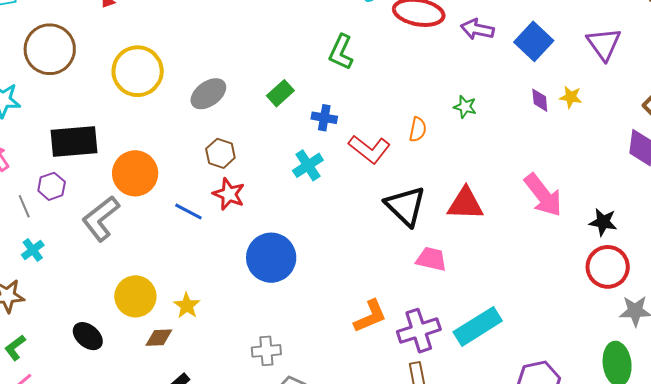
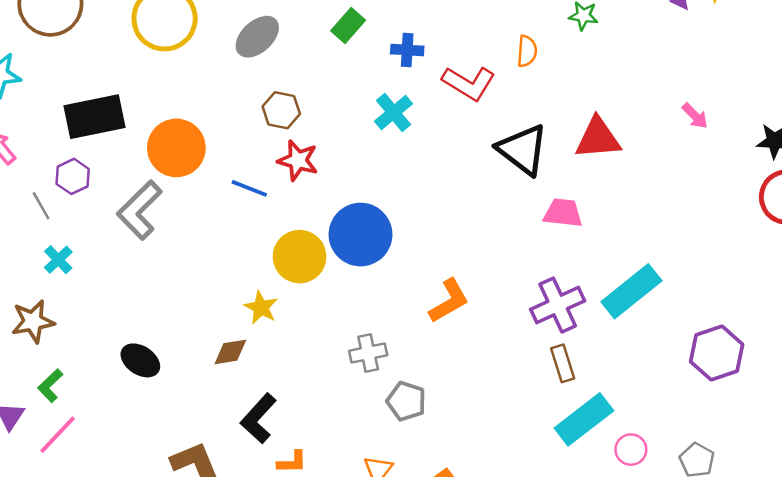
pink arrow: (543, 195) -> (695, 116), size x0.5
yellow circle: (135, 296) -> (300, 257), moved
orange L-shape: (370, 316) -> (449, 301), moved

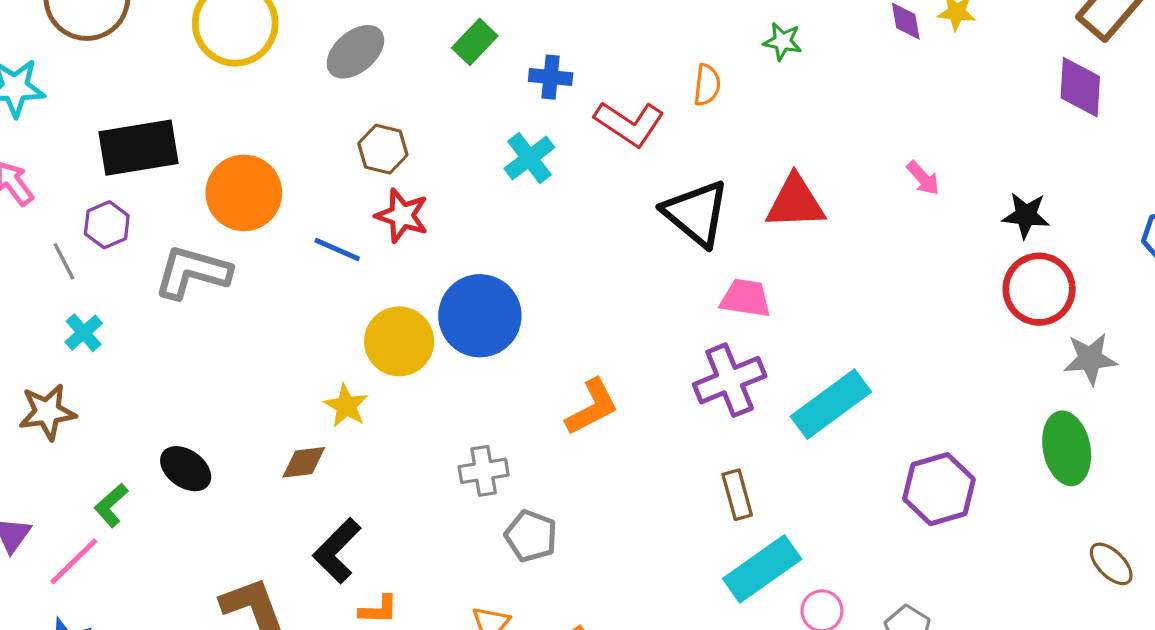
gray L-shape: (139, 210) -> (192, 272), turned 58
purple cross: (558, 305) -> (730, 380), moved
green L-shape: (50, 386) -> (111, 505), moved

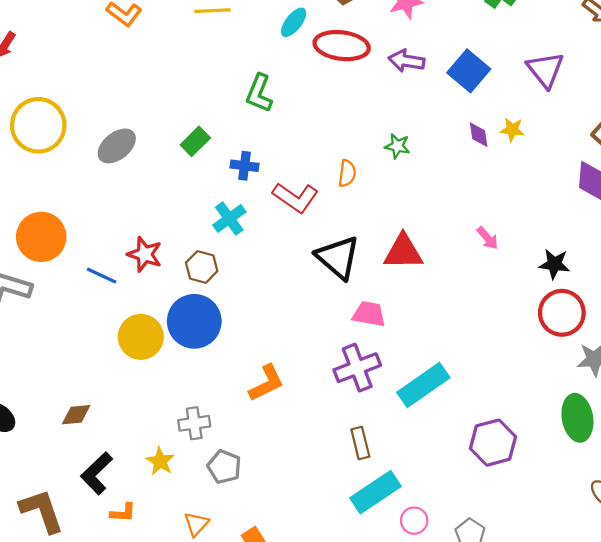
brown hexagon: (383, 149) -> (202, 267), moved
yellow star: (346, 406) -> (160, 461), moved

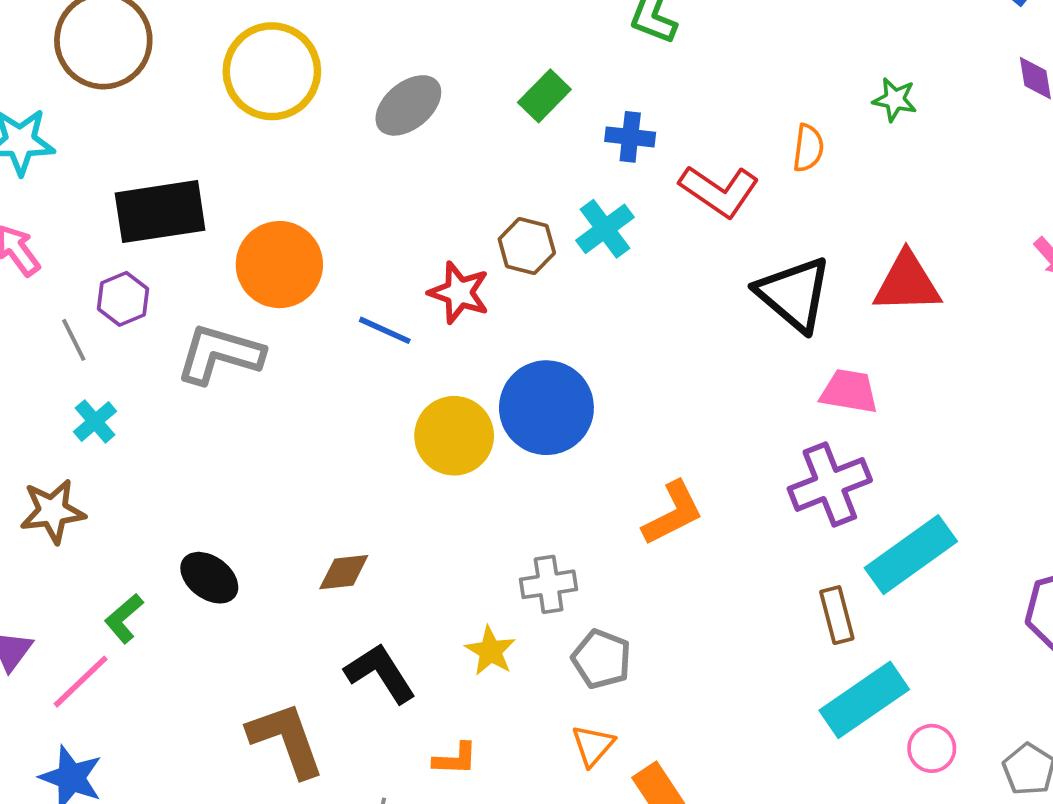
brown hexagon: (202, 267) -> (527, 246), moved
cyan rectangle: (423, 385) -> (911, 555), moved
black L-shape: (97, 473) -> (380, 673), turned 102
orange L-shape: (123, 513) -> (455, 759), moved
orange triangle: (196, 524) -> (593, 745), moved

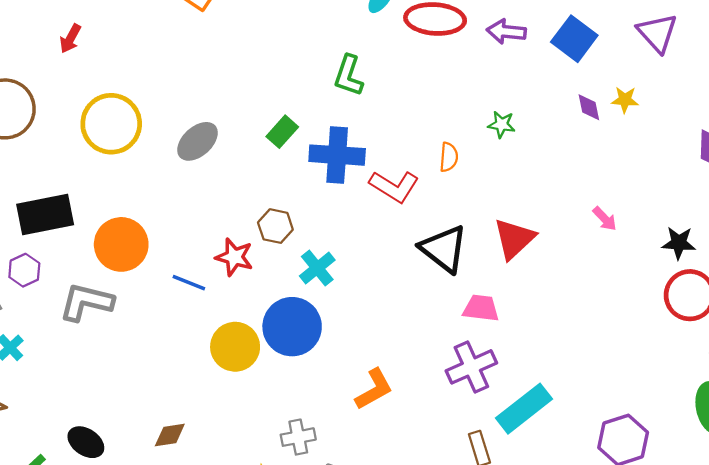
blue cross: (630, 137) -> (337, 155), size x1.8
cyan cross: (605, 229) -> (317, 268), moved
red triangle: (907, 283) -> (514, 239), turned -39

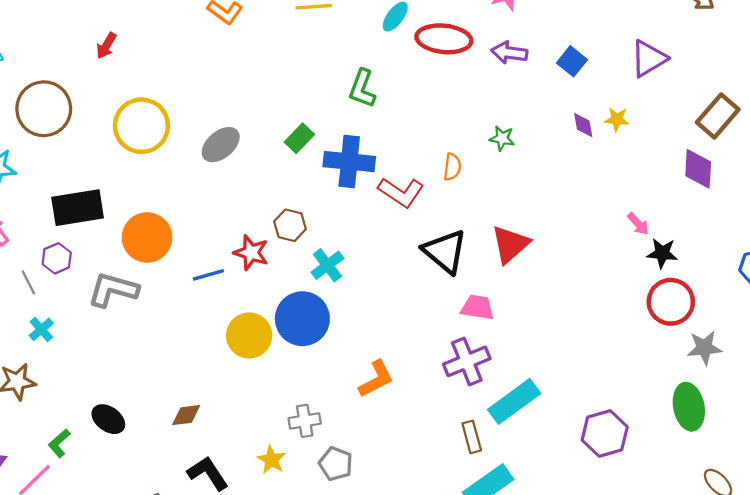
purple triangle: (657, 33) -> (649, 58), turned 39
blue square: (574, 39) -> (572, 61), size x0.7
pink arrow: (605, 219) -> (638, 224), moved
blue line: (189, 283) -> (208, 275), turned -40

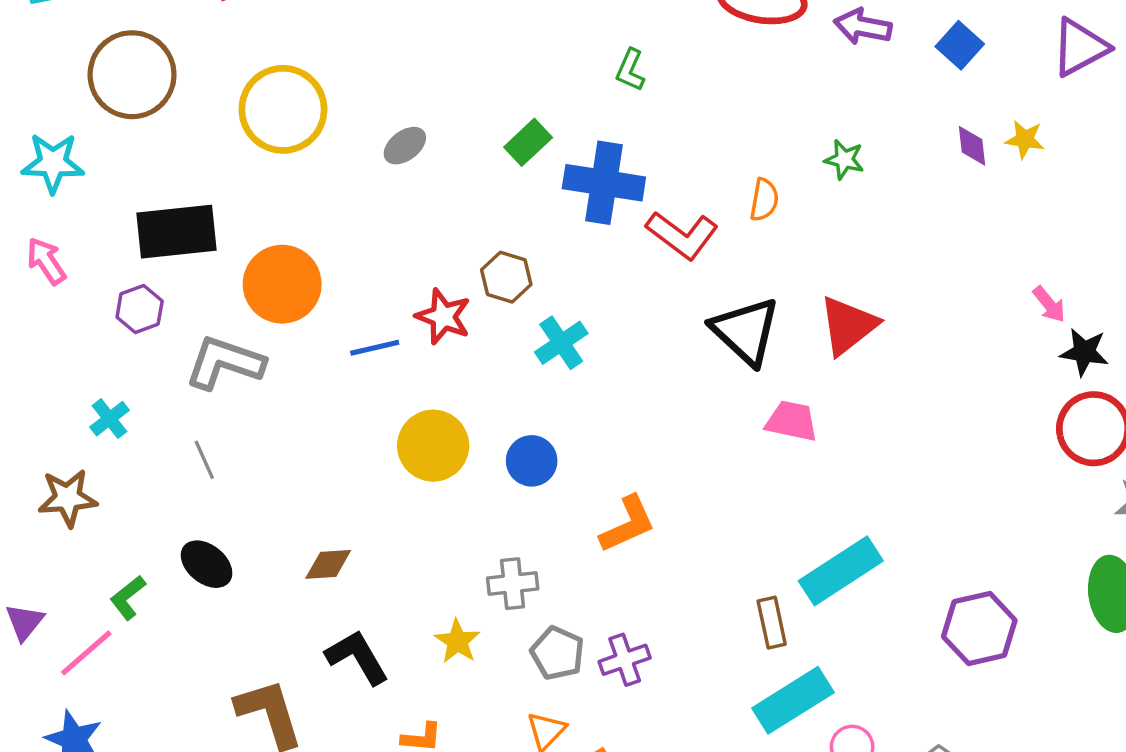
green L-shape: (362, 88) -> (630, 70), size x0.7
gray ellipse: (221, 145) -> (405, 146), size x0.7
gray line: (28, 282) -> (204, 460), moved
blue circle: (302, 319) -> (532, 461), moved, size x0.6
purple cross: (467, 361) -> (625, 660), moved, size x0.7

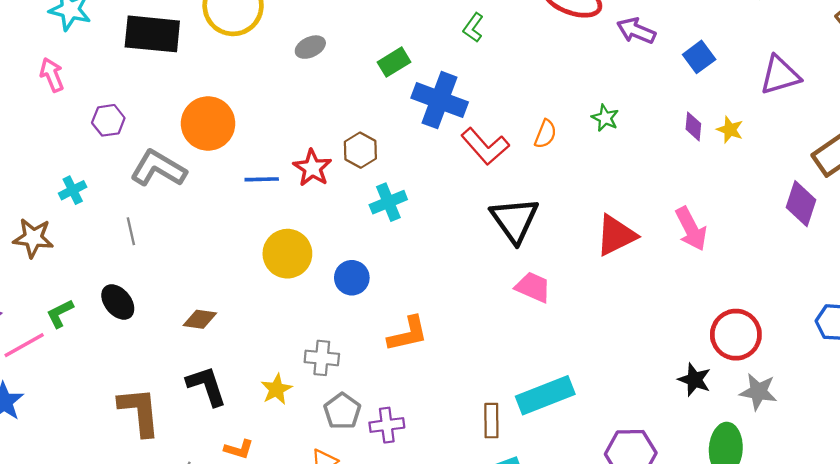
black rectangle: (177, 232) -> (152, 34), moved
pink arrow: (1049, 304) -> (691, 229), moved, size x1.6
red triangle: (848, 325) -> (616, 235), moved
black star: (1084, 352) -> (694, 380), moved

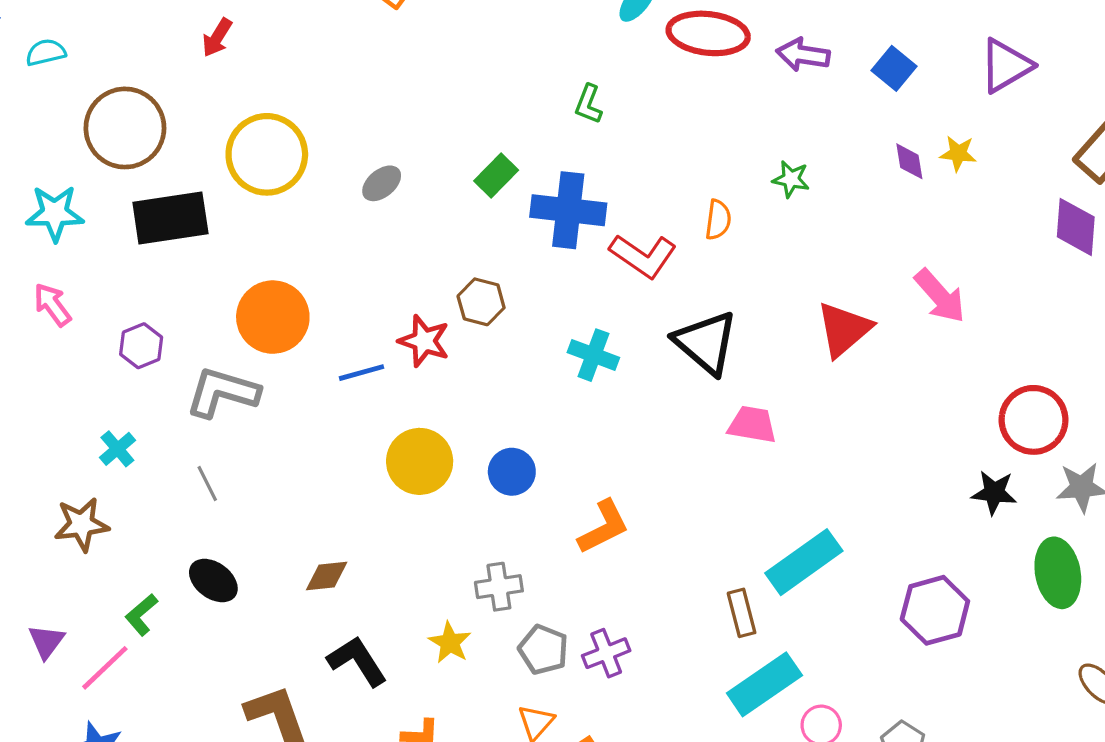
cyan cross: (388, 202) -> (593, 355), moved, turned -33

